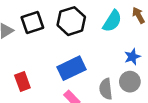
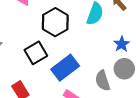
black square: (32, 23) -> (36, 53), moved

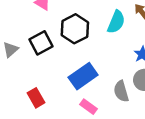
black square: (36, 53) -> (41, 43), moved

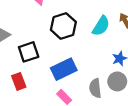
black square: (41, 43) -> (29, 52), moved

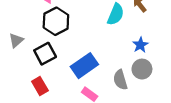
black hexagon: (63, 26) -> (56, 21), moved

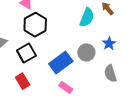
gray circle: (142, 69) -> (86, 52), moved
gray semicircle: (120, 80) -> (110, 73), moved

